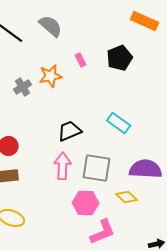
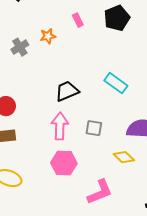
orange star: (51, 76) -> (48, 36), size x0.7
gray square: (97, 168) -> (94, 128), size x0.6
pink hexagon: (86, 203) -> (64, 163), moved

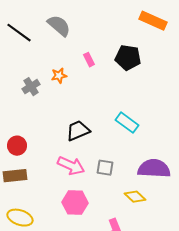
black pentagon: (117, 18) -> (128, 58), turned 30
pink arrow: (60, 126) -> (71, 166), turned 112

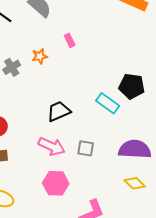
black pentagon: (128, 58) -> (132, 86), moved
yellow diamond: (135, 197) -> (135, 183), moved

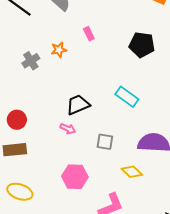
black pentagon: (132, 86) -> (142, 45), moved
pink arrow: (52, 146) -> (68, 129), moved, size x0.6
yellow diamond: (135, 183) -> (132, 172), moved

